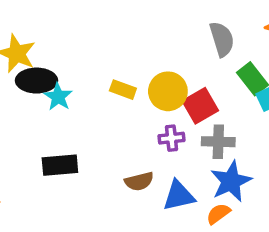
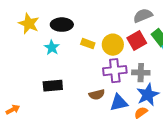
gray semicircle: (222, 39) -> (143, 16), turned -96
black ellipse: (37, 81) -> (62, 25), moved
red square: (200, 106) -> (137, 41), moved
purple cross: (172, 138) -> (115, 71), size x1.6

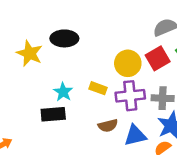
yellow star: (29, 24) -> (30, 53), moved
yellow rectangle: (88, 44) -> (98, 88), moved
cyan star: (52, 48) -> (63, 92), moved

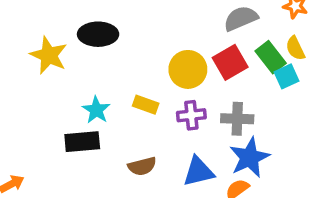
purple cross: (130, 96) -> (191, 115), size x0.7
brown semicircle: (108, 126) -> (142, 166), moved

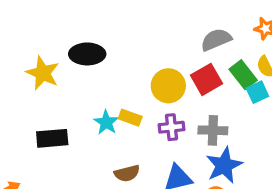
cyan star: (96, 110) -> (106, 122), moved
black rectangle: (82, 142) -> (52, 138), moved

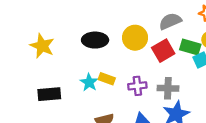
black ellipse: (87, 54) -> (95, 40), moved
green rectangle: (243, 75) -> (190, 47), turned -36
yellow circle: (168, 86) -> (135, 38), moved

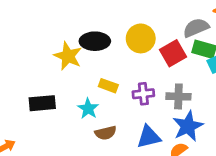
gray semicircle: (170, 21) -> (196, 28), moved
yellow star: (42, 46) -> (68, 56), moved
cyan star: (89, 82) -> (88, 109), moved

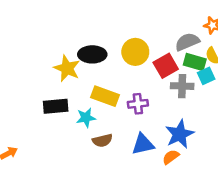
yellow rectangle: (108, 86) -> (105, 96), size x1.5
gray cross: (178, 96) -> (182, 86), moved
black rectangle: (42, 103) -> (56, 106), moved
cyan star: (88, 109) -> (86, 118), turned 30

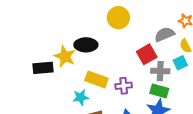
yellow circle: (135, 52) -> (118, 18), moved
green rectangle: (195, 62) -> (159, 91), moved
black rectangle: (56, 106) -> (43, 68), moved

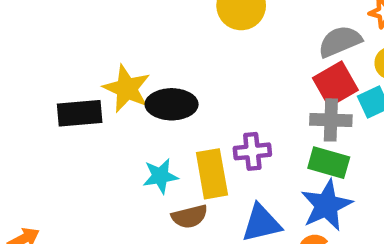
black ellipse: (86, 45) -> (172, 104), moved
red square: (147, 54) -> (335, 84), moved
yellow rectangle: (96, 79) -> (212, 174), moved, turned 60

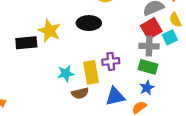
black ellipse: (172, 104) -> (89, 23), moved
blue star: (326, 205) -> (147, 88), size x0.6

